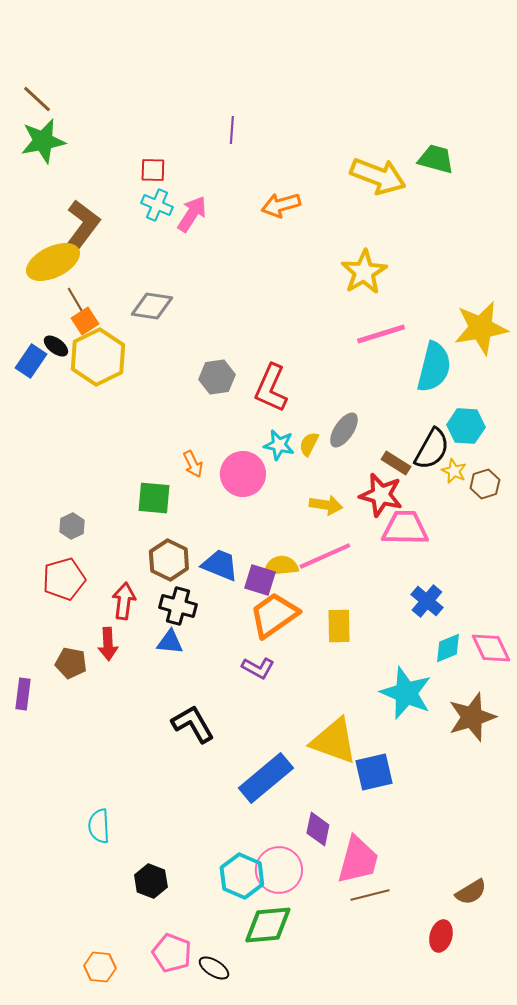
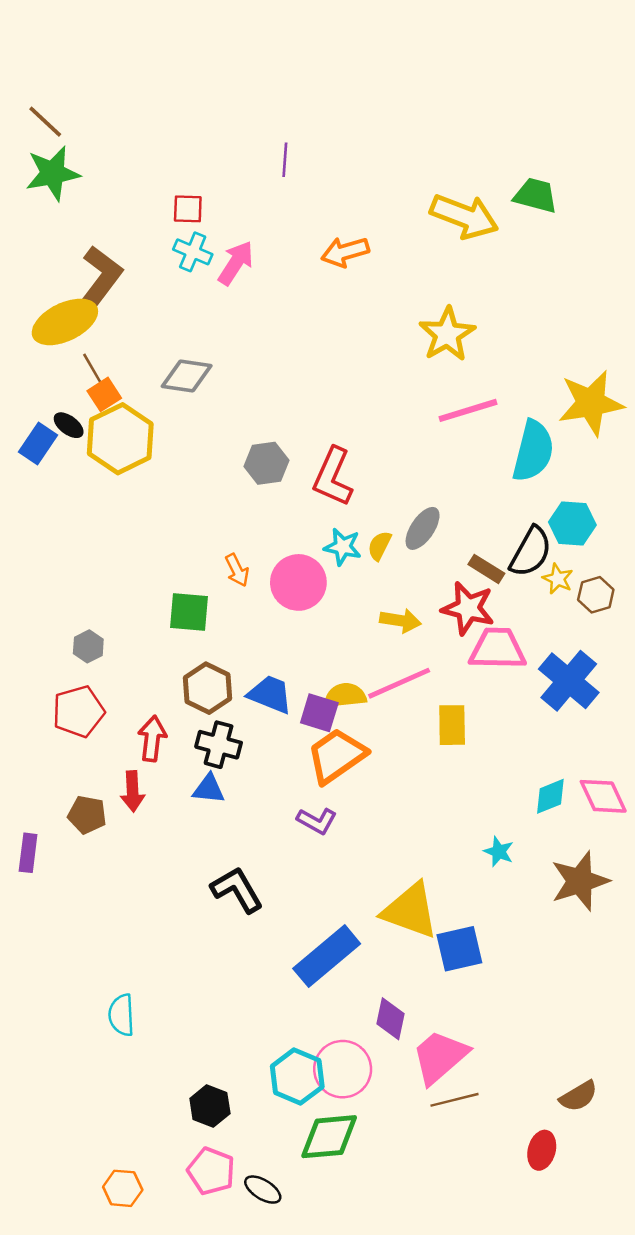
blue cross: (427, 601) -> (569, 681), moved, size x1.5
yellow rectangle: (339, 626) -> (452, 725), moved
cyan star: (406, 693) -> (499, 852), size x0.5
pink trapezoid: (358, 860) -> (440, 1057), turned -146
black hexagon: (151, 881) -> (210, 1106), moved

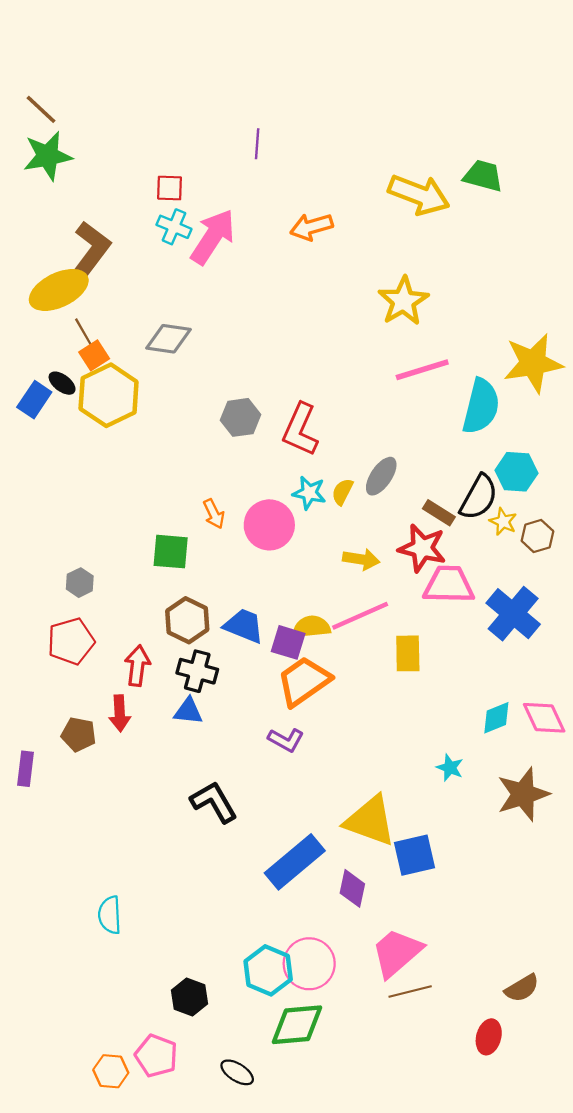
pink arrow: (236, 263) -> (213, 237), size x1.4
purple diamond: (391, 1019) -> (352, 888), moved
pink pentagon: (211, 1171) -> (156, 1056), moved

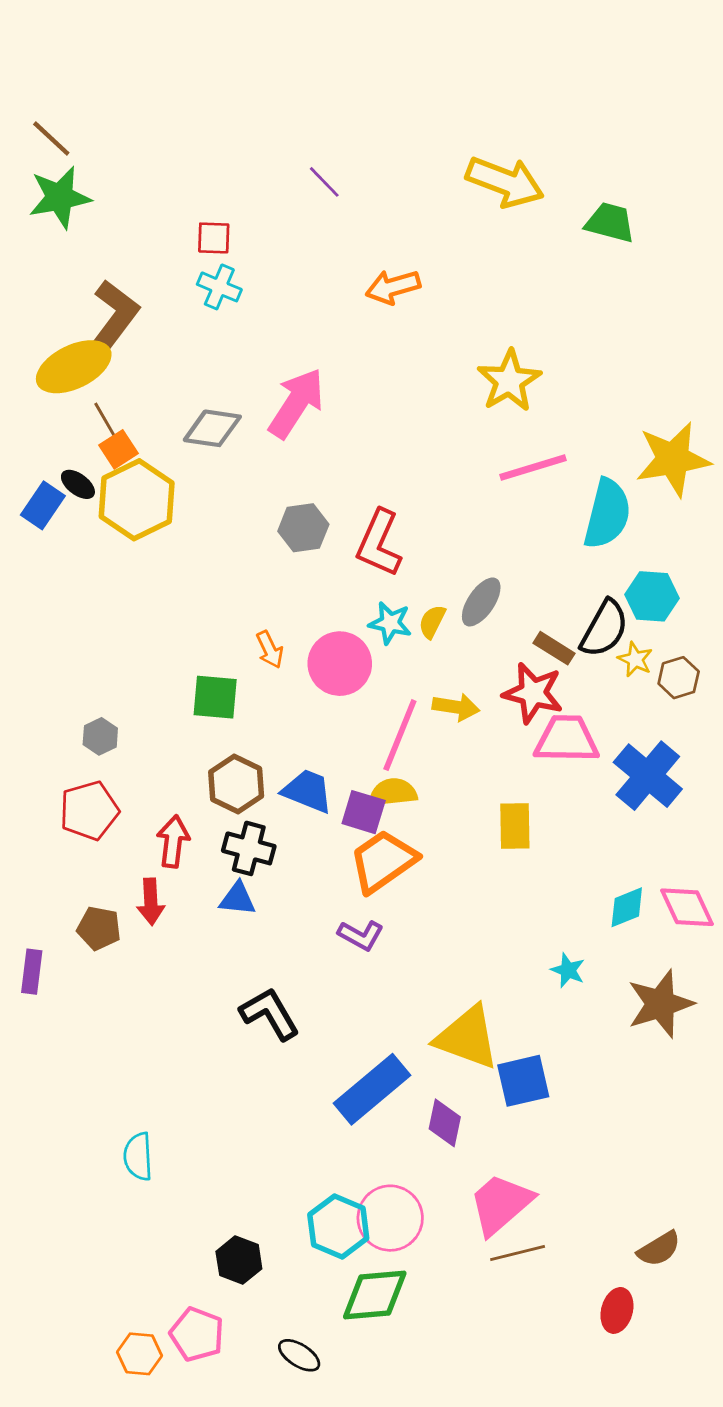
purple line: (257, 144) -> (324, 182), turned -48
yellow arrow: (419, 195) -> (505, 182), moved
pink arrow: (213, 237) -> (296, 403), moved
pink line: (360, 616) -> (400, 735), moved, turned -44

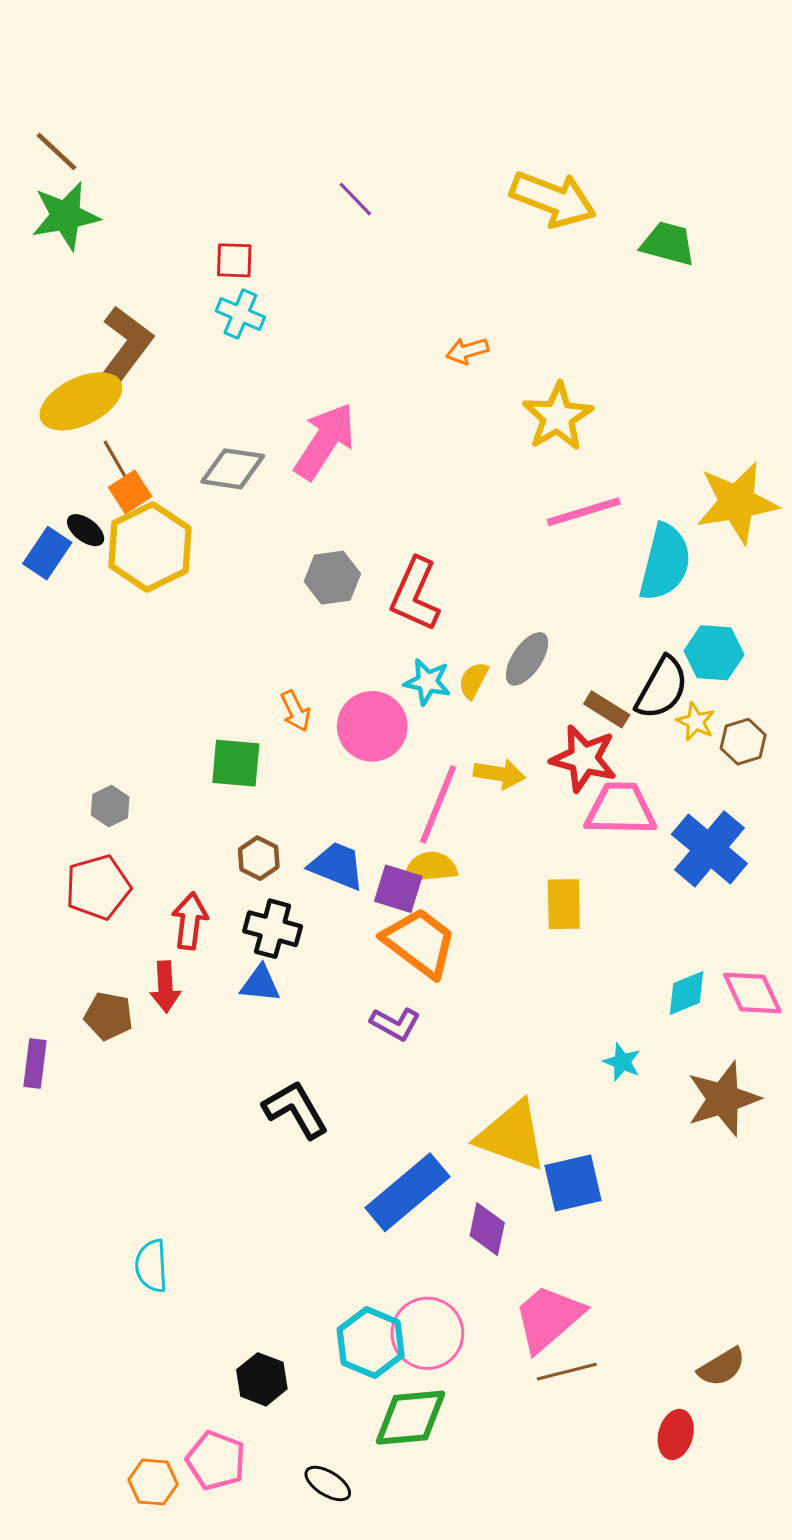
orange arrow: (393, 287) -> (467, 351), moved, size x0.7
brown hexagon: (236, 784) -> (259, 858), size x0.7
orange trapezoid: (383, 861) -> (420, 942), turned 72

